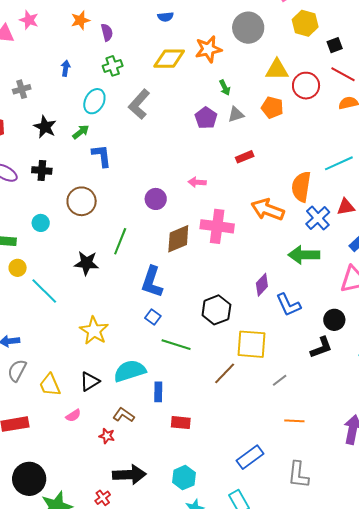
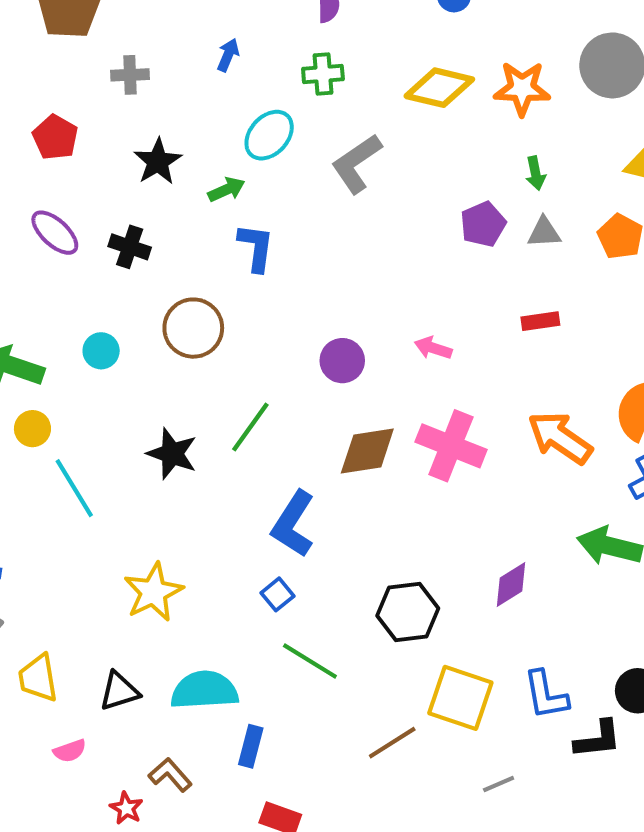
blue L-shape: (288, 305) -> (546, 695), moved

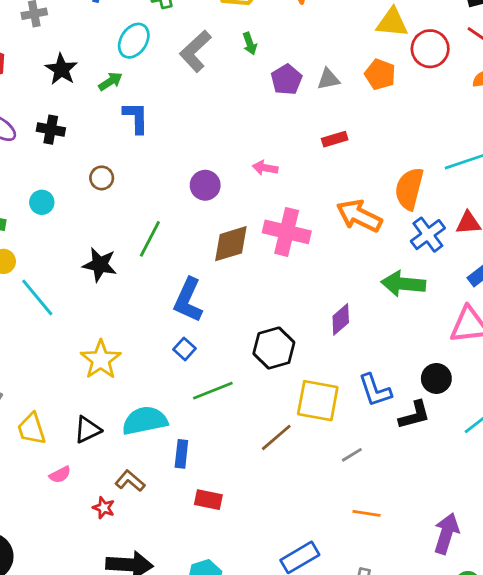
green arrow: (536, 173) -> (250, 44), moved
brown circle: (193, 328) -> (102, 178), size x0.6
green line: (310, 661) -> (213, 391), turned -45

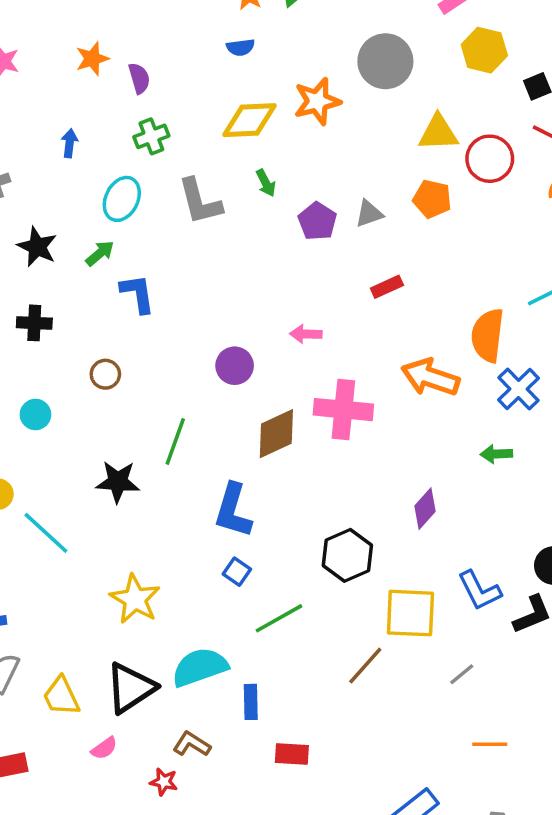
gray L-shape: (195, 51) -> (200, 202), turned -54
green arrow: (403, 284) -> (496, 454), size x0.6
black triangle: (88, 430) -> (131, 688), size x1.5

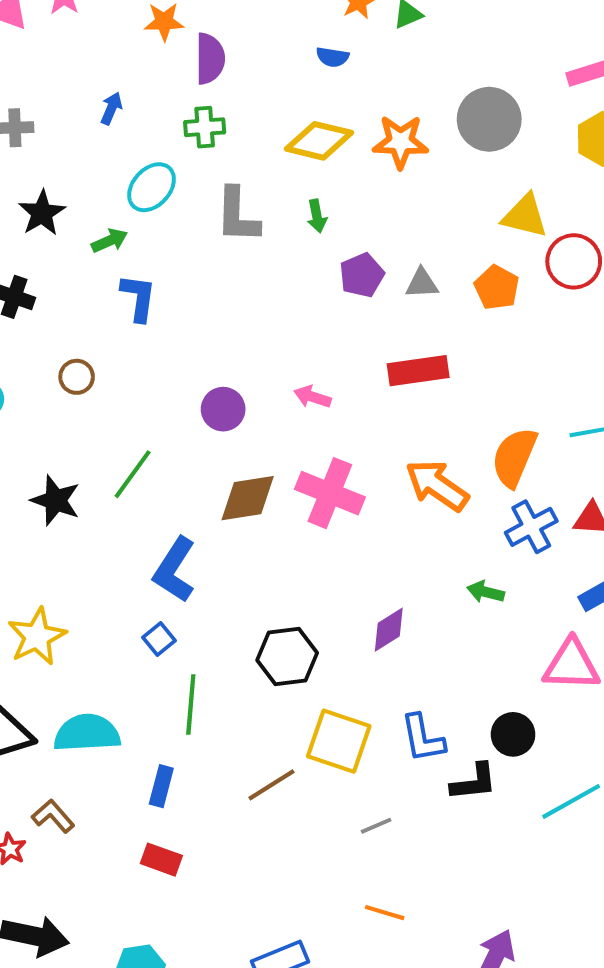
purple semicircle: (139, 78) -> (210, 59), size x1.4
red rectangle: (387, 287) -> (418, 371), size x1.6
green line: (279, 618) -> (191, 705), turned -72
blue rectangle: (251, 702) -> (161, 786), moved

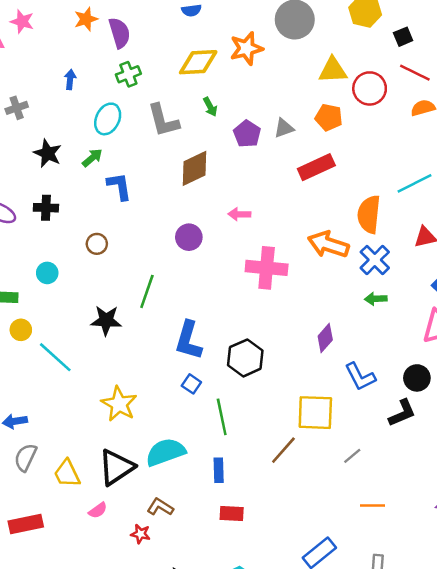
red rectangle: (418, 371) -> (316, 167), moved
brown diamond: (248, 498) -> (195, 168), moved
blue cross: (531, 527) -> (375, 260), moved
black hexagon: (287, 657) -> (245, 358), moved
blue L-shape: (423, 738) -> (360, 377), moved

